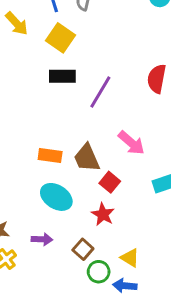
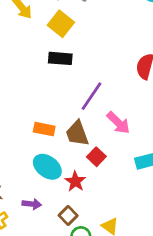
purple line: (100, 92) -> (91, 96), moved
red star: (103, 214) -> (75, 181), moved

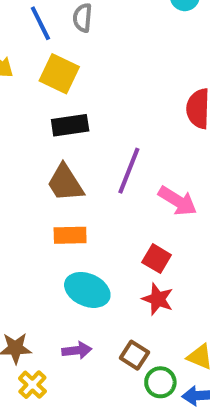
brown trapezoid: (77, 133) -> (65, 183), moved
red star: (75, 181) -> (158, 299), moved

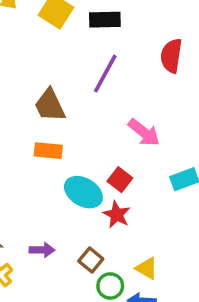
black rectangle: (70, 125) -> (105, 20), moved
purple line: (129, 171) -> (105, 74), moved
cyan ellipse: (87, 290) -> (83, 192), moved

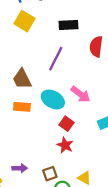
black rectangle: (105, 20) -> (69, 25), moved
cyan ellipse: (83, 192) -> (53, 100), moved
brown square: (91, 260) -> (50, 174), turned 32

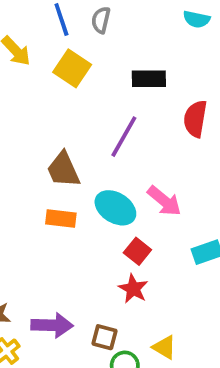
purple arrow: (20, 168) -> (52, 325), size x1.5
brown square: (50, 174) -> (104, 337), turned 32

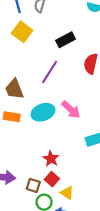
black rectangle: (149, 79) -> (65, 40), turned -30
cyan ellipse: (115, 208) -> (43, 112), turned -55
red square: (137, 251) -> (52, 179), moved

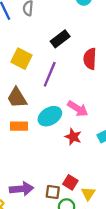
yellow square: (22, 32) -> (21, 59), moved
red star: (51, 159) -> (73, 137), moved
yellow triangle: (67, 193) -> (88, 194), turned 40

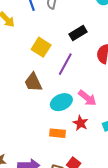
orange rectangle: (19, 126) -> (58, 133), moved

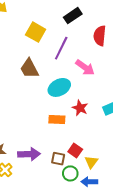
pink arrow: (87, 98) -> (85, 67), moved

